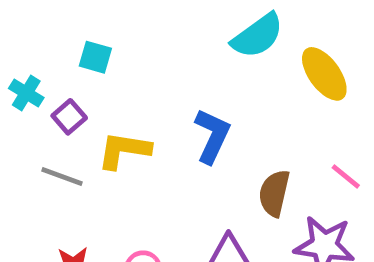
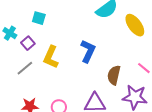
yellow L-shape: (124, 150) -> (51, 57), turned -75
gray line: (62, 176) -> (25, 68), turned -60

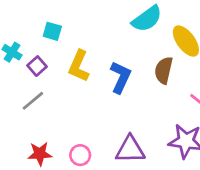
yellow L-shape: (51, 57) -> (79, 66), moved
brown semicircle: (114, 75) -> (164, 70), moved

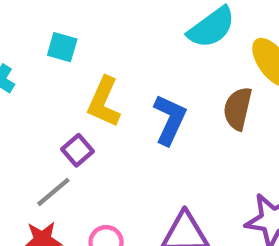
purple square: (37, 66) -> (78, 150), moved
gray line: (33, 101) -> (53, 192), moved

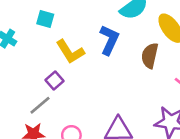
yellow L-shape: (104, 102) -> (70, 52), turned -56
blue L-shape: (170, 120) -> (109, 40), moved

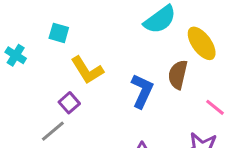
blue L-shape: (109, 40) -> (142, 91), moved

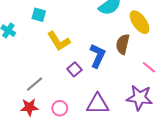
purple square: (69, 103) -> (74, 69), moved

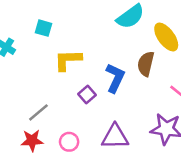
yellow L-shape: (59, 41) -> (68, 60), turned 120

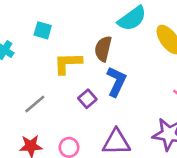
brown semicircle: (146, 64) -> (103, 49), moved
gray line: (38, 112) -> (35, 104), moved

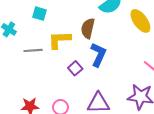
gray line: (35, 104) -> (33, 50), moved, turned 36

